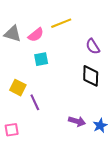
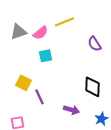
gray triangle: (13, 34) -> (18, 32), turned -36
black diamond: (91, 76) -> (92, 87), moved
purple arrow: (77, 121) -> (71, 110), moved

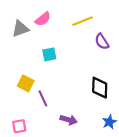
yellow line: (64, 22) -> (83, 21), moved
pink semicircle: (40, 33) -> (43, 19), moved
purple arrow: (71, 110) -> (69, 120), moved

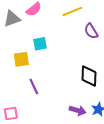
yellow square: (26, 83) -> (21, 59), moved, turned -35
purple arrow: (69, 120) -> (78, 110), moved

